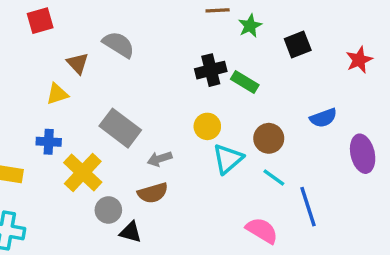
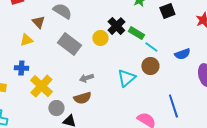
black cross: (211, 70) -> (116, 26), turned -30
yellow circle: (207, 126) -> (100, 38), moved
gray rectangle: (120, 128) -> (69, 44), moved
cyan line: (274, 178) -> (151, 47), moved

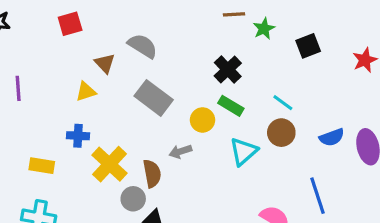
green rectangle: (136, 33) -> (231, 106), moved
yellow circle: (100, 38) -> (202, 120), moved
blue semicircle: (182, 54) -> (332, 137), moved
brown semicircle: (82, 98) -> (152, 174), moved, turned -84

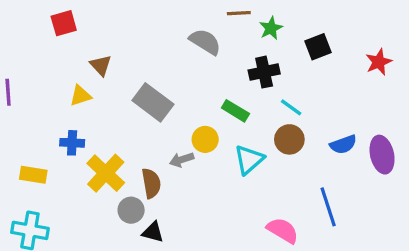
gray semicircle: (143, 46) -> (205, 42), moved
black cross: (228, 70) -> (264, 72), moved, turned 32
yellow circle: (202, 120) -> (205, 139), moved

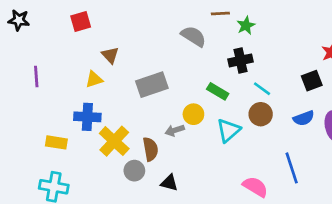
black square: (318, 47) -> (312, 81), moved
gray rectangle: (153, 102) -> (152, 85), turned -56
blue cross: (72, 143) -> (87, 117), size x1.4
black triangle: (153, 232) -> (169, 183), moved

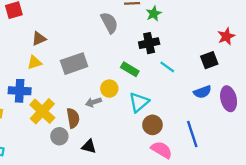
gray semicircle: (193, 36) -> (109, 23), turned 30
brown triangle: (110, 55) -> (39, 39), turned 49
yellow triangle: (94, 79) -> (34, 62), moved
brown circle: (261, 114) -> (152, 125), moved

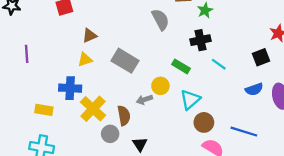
gray rectangle: (74, 64) -> (125, 61), turned 50
blue line: (192, 134) -> (244, 132), turned -55
black triangle: (89, 146) -> (140, 144), turned 42

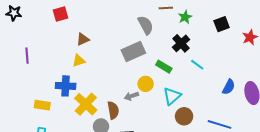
black cross: (200, 40) -> (181, 43), turned -30
black square: (261, 57) -> (222, 24), moved
gray rectangle: (125, 61) -> (133, 51), moved, turned -55
blue semicircle: (254, 89) -> (229, 87), turned -42

